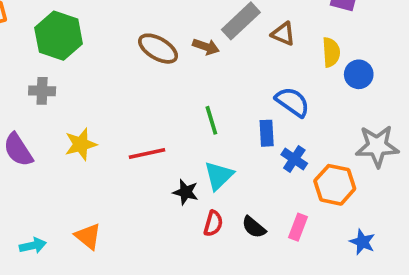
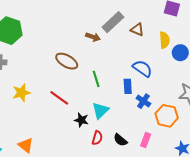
brown ellipse: (158, 49) -> (67, 61), moved
red line: (147, 153) -> (59, 98), turned 48

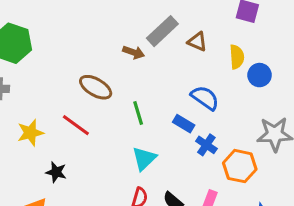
blue rectangle: (128, 86) -> (184, 124), turned -56
red line: (59, 98) -> (76, 125), moved
black star: (81, 120) -> (56, 172), moved

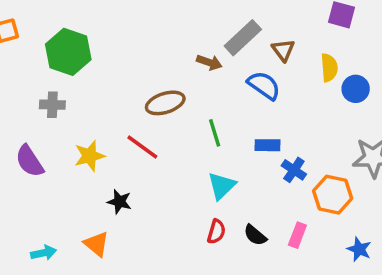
brown triangle: (197, 42) -> (283, 50), turned 30
brown ellipse: (96, 87) -> (165, 103), turned -48
blue semicircle: (205, 98) -> (264, 85), moved
blue rectangle: (184, 124) -> (267, 145), turned -30

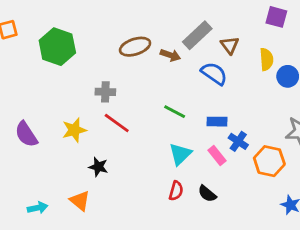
brown ellipse: (165, 103) -> (135, 47), moved
gray cross: (52, 105) -> (105, 92), moved
green line: (215, 133) -> (175, 112), turned -45
pink rectangle: (297, 235) -> (217, 155), moved, turned -60

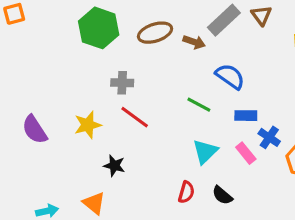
brown triangle: (230, 45) -> (261, 15), moved
green hexagon: (57, 47) -> (99, 28), moved
blue semicircle: (214, 74) -> (230, 76), moved
red semicircle: (176, 191) -> (186, 192), moved
black semicircle: (207, 194) -> (222, 195), moved

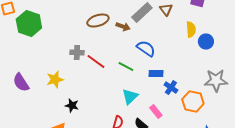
green hexagon: (99, 28) -> (29, 24), moved
red line: (135, 117) -> (96, 62), moved
pink rectangle: (246, 153) -> (156, 112), moved

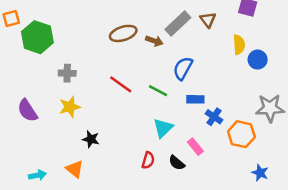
blue semicircle: (146, 48) -> (183, 68), turned -96
gray cross: (77, 52) -> (67, 73), moved

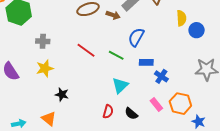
orange hexagon: (241, 134) -> (180, 104), moved
pink rectangle: (195, 147) -> (156, 105), moved

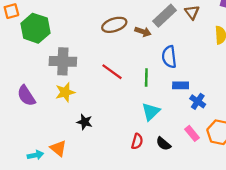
blue semicircle: (136, 37) -> (169, 57), turned -36
gray cross: (43, 41) -> (63, 61), size x1.6
green line: (116, 55) -> (146, 77), turned 63
orange triangle: (49, 119) -> (58, 148), moved

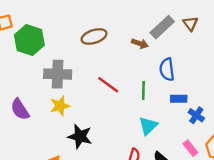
brown ellipse: (114, 25) -> (94, 36), moved
black star: (85, 122) -> (80, 136), size x1.5

